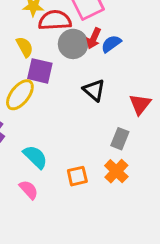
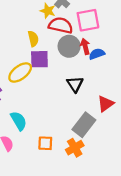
red arrow: (94, 38) -> (85, 46), turned 126
purple square: (40, 71) -> (39, 59), turned -30
gray rectangle: (120, 139) -> (84, 125), size x1.5

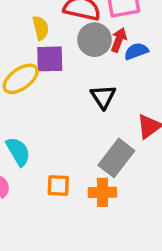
red arrow: (85, 46) -> (119, 40), turned 35
orange cross: (75, 148) -> (102, 192), turned 30

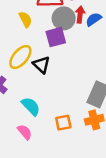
purple square: (50, 59) -> (56, 37), moved
black triangle: (103, 97) -> (41, 65), moved

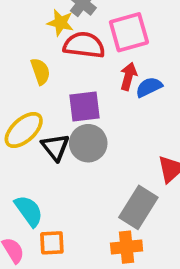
gray circle: (64, 18) -> (88, 143), moved
orange square: (63, 123) -> (52, 243), moved

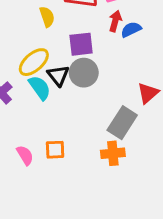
cyan semicircle: (29, 211) -> (40, 88), moved

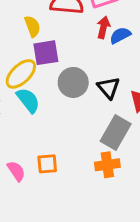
purple square: (81, 44) -> (46, 53), moved
black triangle: (58, 75) -> (109, 88), moved

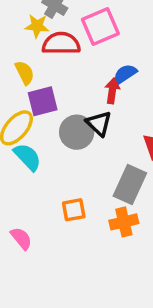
red arrow: (103, 27) -> (112, 91), moved
black triangle: (109, 88) -> (99, 123), moved
orange square: (47, 164) -> (74, 210), moved

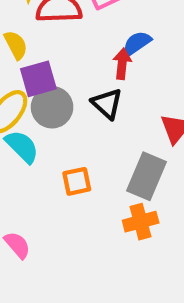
gray circle: (77, 132) -> (52, 107), moved
orange square: (74, 210) -> (77, 181), moved

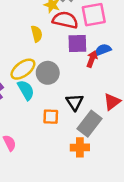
purple square: (38, 79) -> (77, 44), moved
black triangle: (107, 104) -> (75, 102), moved

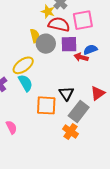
red arrow: (92, 59) -> (81, 57), turned -96
gray circle: (48, 73) -> (46, 44), moved
orange square: (51, 117) -> (46, 105), size x1.5
orange cross: (80, 147) -> (71, 131), turned 35

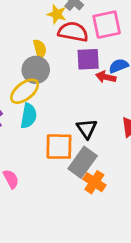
gray circle: (46, 44) -> (36, 70), moved
cyan semicircle: (25, 83) -> (29, 116), turned 42
gray rectangle: (79, 112) -> (83, 162), moved

